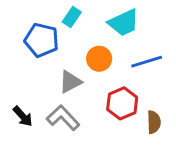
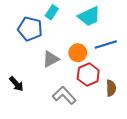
orange circle: (99, 59) -> (78, 53), moved
gray L-shape: (63, 118) -> (64, 95), moved

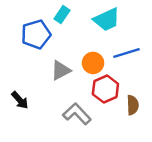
blue pentagon: (30, 29) -> (36, 34), turned -30

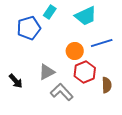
gray triangle: (61, 70) -> (47, 72), moved

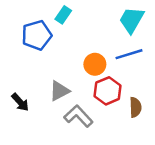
cyan trapezoid: (86, 16) -> (132, 20), moved, turned 145

